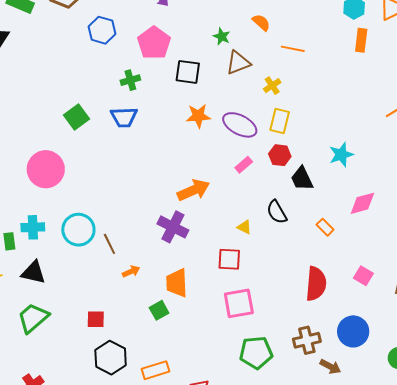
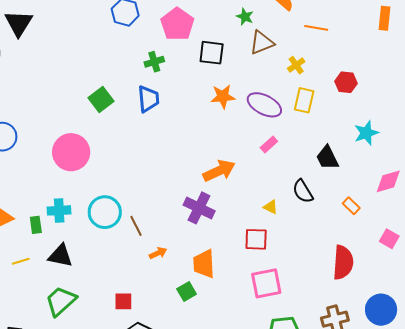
blue trapezoid: (124, 117) -> (148, 99), turned -92
red hexagon: (280, 155) -> (346, 82), moved
pink square: (363, 276) -> (389, 239), moved

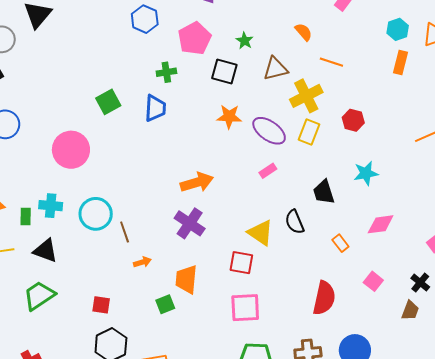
green star: (245, 17) -> (245, 41), moved
yellow cross: (296, 65) -> (306, 96), size x1.8
orange arrow: (219, 171) -> (197, 182), moved
yellow triangle: (271, 207) -> (261, 233), size x1.8

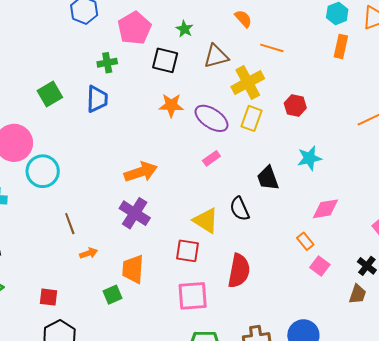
cyan circle: (96, 214) -> (43, 171), moved
orange rectangle: (340, 243) -> (305, 241), moved
red semicircle: (324, 298) -> (239, 271), moved

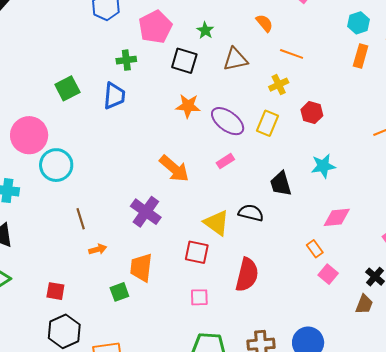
yellow cross: (248, 83) -> (279, 85), moved, size x0.6
orange arrow: (141, 172) -> (174, 169), moved, turned 56
black semicircle: (240, 209) -> (251, 213), turned 125
pink square: (193, 296) -> (199, 297), size x0.6

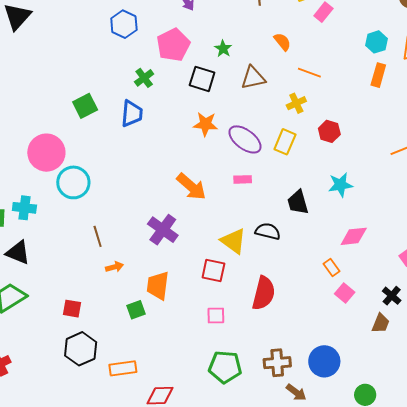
green cross: (126, 60) -> (144, 78), turned -30
pink rectangle: (225, 161) -> (243, 179), turned 30

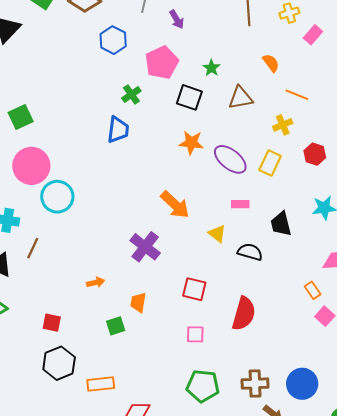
green square: (85, 106) -> (21, 117), moved
pink rectangle: (243, 179) -> (240, 204), moved
brown line: (98, 236) -> (33, 248), moved, turned 40
yellow triangle: (233, 241) -> (217, 234), moved, size x0.7
orange trapezoid: (158, 285) -> (138, 302), size x0.7

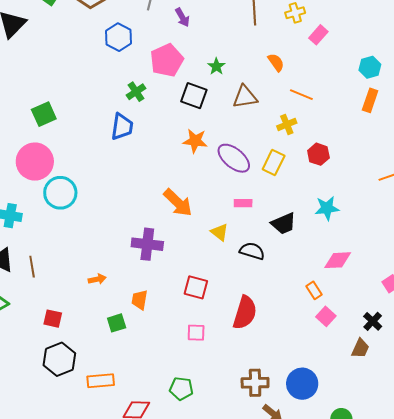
green square: (21, 117) -> (44, 114), moved
black trapezoid: (281, 224) -> (283, 224), turned -100
purple cross: (145, 247) -> (147, 244), turned -32
brown line: (33, 248) -> (32, 267), moved, turned -35
green pentagon: (203, 386) -> (181, 389), moved, size x0.7

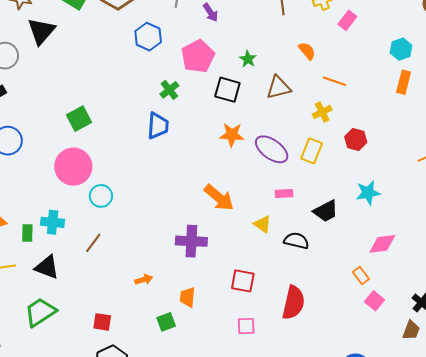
cyan circle: (60, 193) -> (101, 196), size x0.7
brown line: (32, 267) -> (93, 243), moved, turned 50

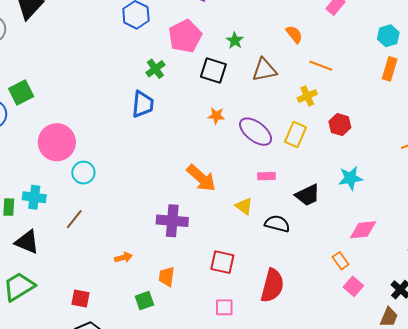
green square: (79, 119) -> (21, 92), moved
orange star: (232, 135) -> (216, 116), size x0.7

